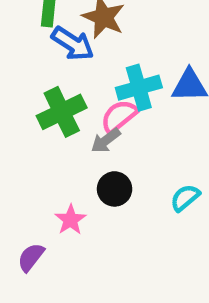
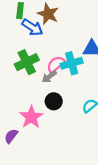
cyan cross: (139, 88) -> (72, 63), moved
pink star: (70, 220) -> (31, 117), size x1.5

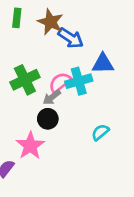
blue arrow: (32, 27) -> (71, 38), moved
black circle: (54, 101) -> (48, 119), moved

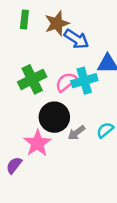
brown star: (50, 22) -> (57, 23), turned 30
gray arrow: (52, 97) -> (76, 133), moved
black circle: (48, 119) -> (54, 117), size x1.5

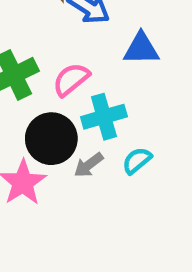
cyan cross: (84, 81) -> (104, 117), moved

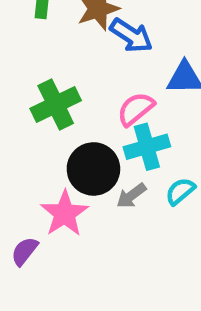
pink semicircle: (71, 79) -> (136, 109), moved

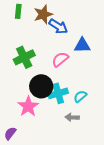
cyan cross: (147, 147) -> (58, 93), moved
gray arrow: (131, 196) -> (72, 117), moved, turned 40
purple semicircle: (25, 251) -> (10, 133), moved

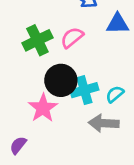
pink semicircle: (60, 59) -> (72, 38), moved
gray arrow: (72, 117) -> (104, 123), size x1.5

